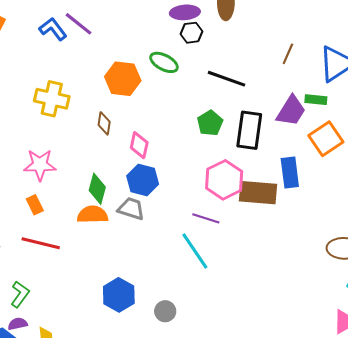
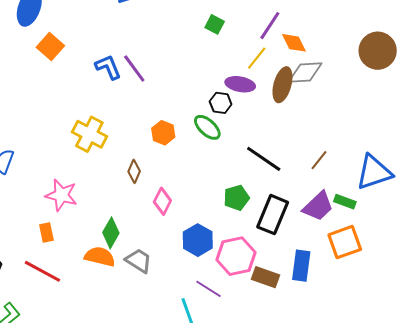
black hexagon: (191, 33) -> (221, 103), moved
brown line: (288, 54) -> (319, 160), moved
orange hexagon: (123, 79) -> (163, 133), size x0.7
blue hexagon: (143, 180) -> (198, 240), moved
brown rectangle: (258, 193) -> (266, 277), size x0.7

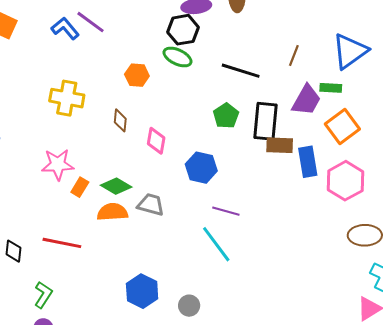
black hexagon: (221, 103) -> (183, 30), size x1.4
orange rectangle: (46, 233) -> (80, 187), moved, turned 60
green diamond: (111, 233) -> (116, 186), turned -72
pink hexagon: (236, 256) -> (345, 181), moved
brown rectangle: (266, 277) -> (280, 145), moved

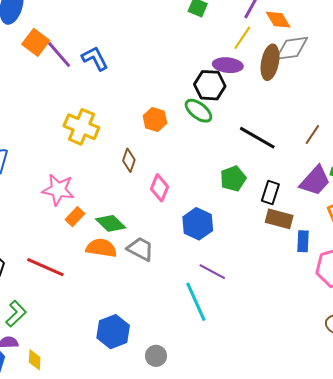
purple line: (90, 22) -> (59, 55), moved
black rectangle: (265, 121) -> (270, 192), size x0.6
blue rectangle: (308, 162) -> (303, 241), size x0.7

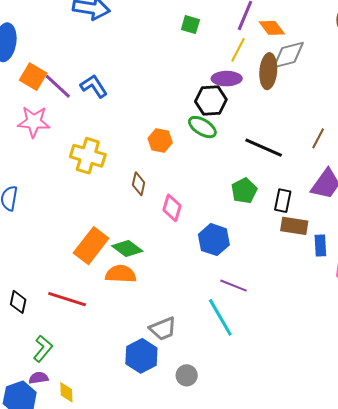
pink star: (58, 190) -> (34, 122), moved
orange rectangle: (75, 217) -> (91, 246), size x1.8
gray trapezoid: (140, 249) -> (163, 329), moved, turned 136

